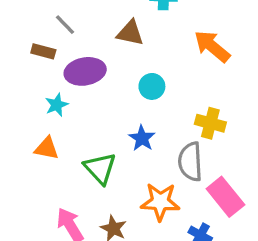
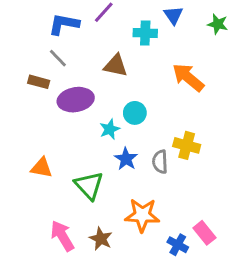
cyan star: (57, 105) -> (110, 129), moved
gray semicircle: (190, 162) -> (160, 162), moved, size x0.7
pink rectangle: (225, 197) -> (204, 233), moved, size x0.7

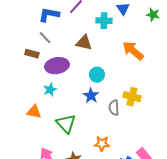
cyan star: (110, 129) -> (50, 90), moved
blue star: (126, 159) -> (91, 96), moved
orange star: (142, 215) -> (102, 144), size x0.7

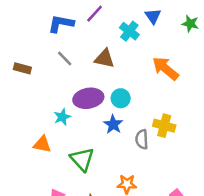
cyan cross: (104, 21) -> (129, 31), turned 35
gray line: (45, 38) -> (65, 58), moved
brown rectangle: (32, 54) -> (22, 68), moved
purple ellipse: (57, 66) -> (88, 98), moved

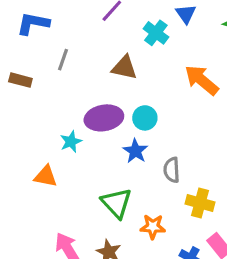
blue L-shape: (61, 24) -> (33, 23), moved
gray line: (65, 58) -> (63, 60), moved, turned 63
yellow cross: (164, 126) -> (200, 203), moved
green triangle: (82, 159) -> (117, 203), moved

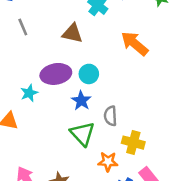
gray line: (63, 60) -> (23, 27), turned -42
green triangle: (117, 203) -> (83, 134), moved
orange star: (153, 227) -> (108, 162), moved

